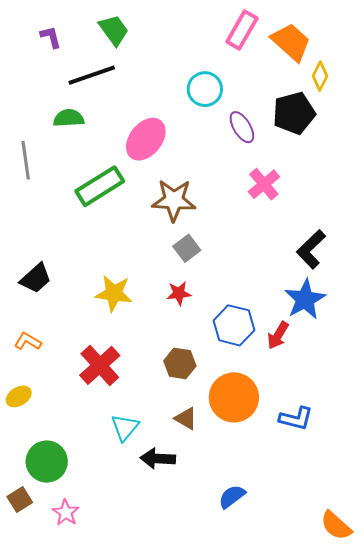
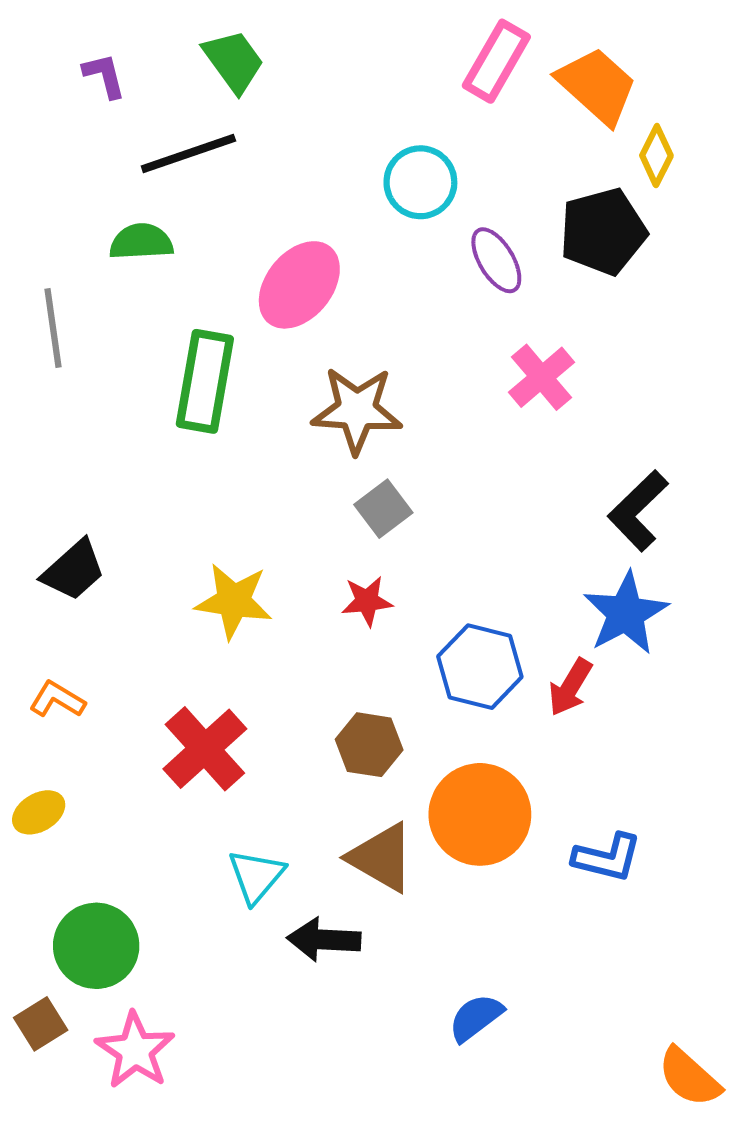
green rectangle: (100, 186) -> (205, 381), turned -48
brown triangle: (186, 418) -> (381, 858), size x1.5
pink star: (66, 513) -> (135, 1050), size x1.4

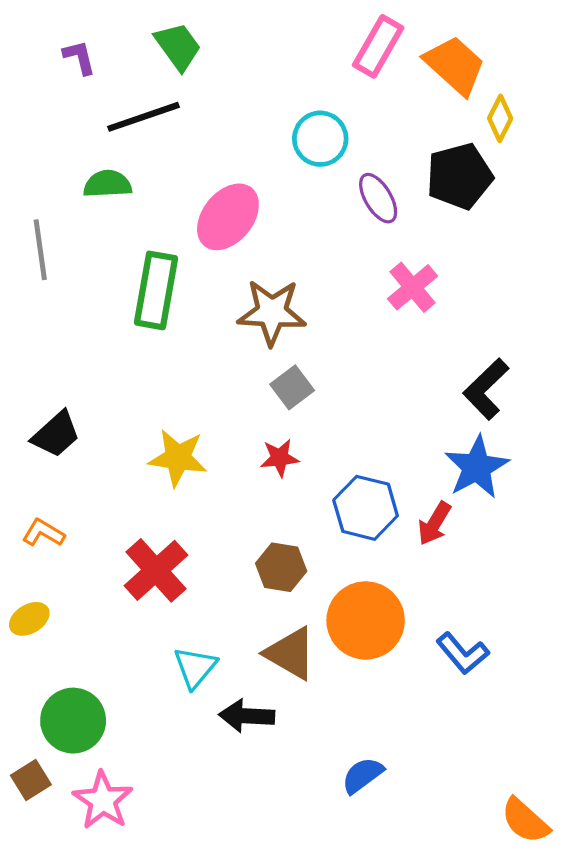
blue L-shape: (607, 858) -> (463, 653), turned 36

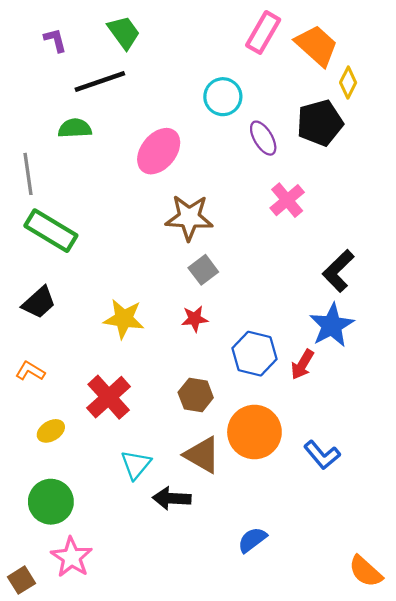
green rectangle: (156, 290) -> (51, 231), moved, turned -69
yellow ellipse: (29, 619) -> (51, 431), moved
brown square: (31, 780) -> (21, 580), moved

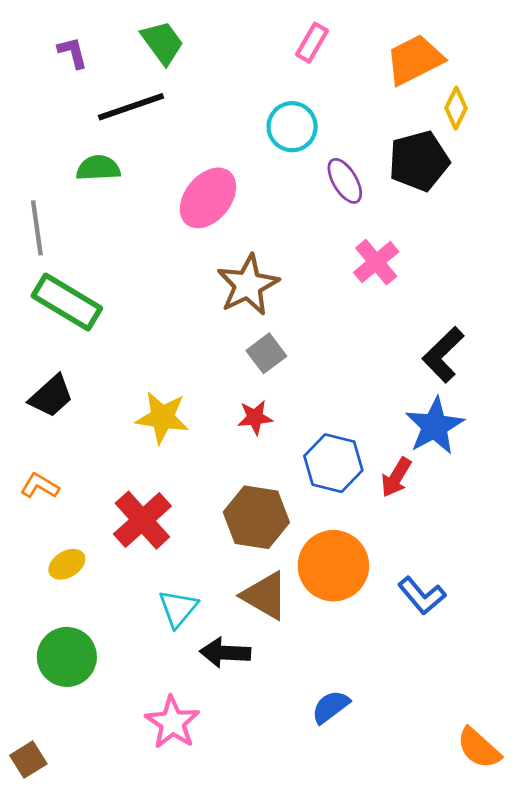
pink rectangle: (263, 32) -> (312, 43), moved, size x0.7
orange trapezoid: (317, 46) -> (415, 60), turned -69
brown star: (189, 218) -> (248, 285), turned -30
brown hexagon: (196, 395) -> (256, 517), size x1.4
pink star: (72, 557) -> (172, 722), moved

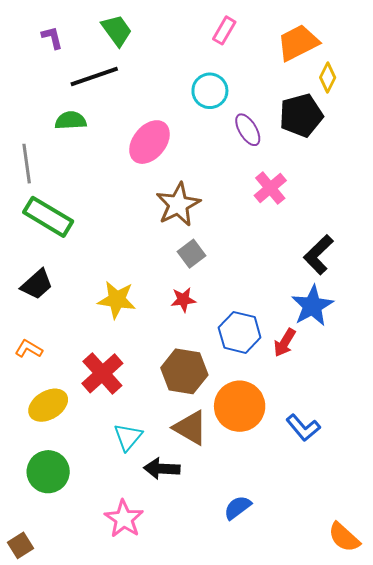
yellow ellipse: (67, 564) -> (48, 405), size x1.5

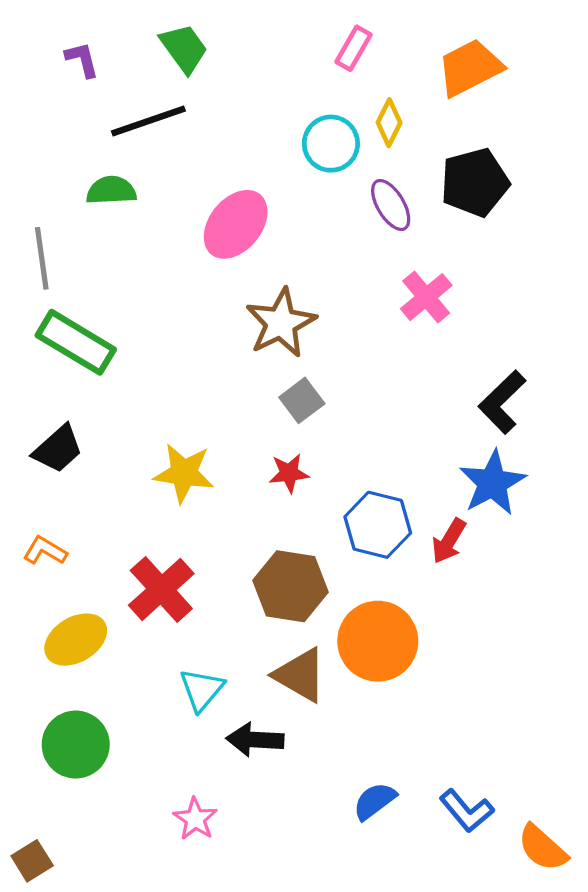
yellow diamond: (328, 78) -> (389, 123), moved
blue L-shape: (303, 428) -> (467, 811), moved
pink star: (124, 519) -> (195, 819), size x0.7

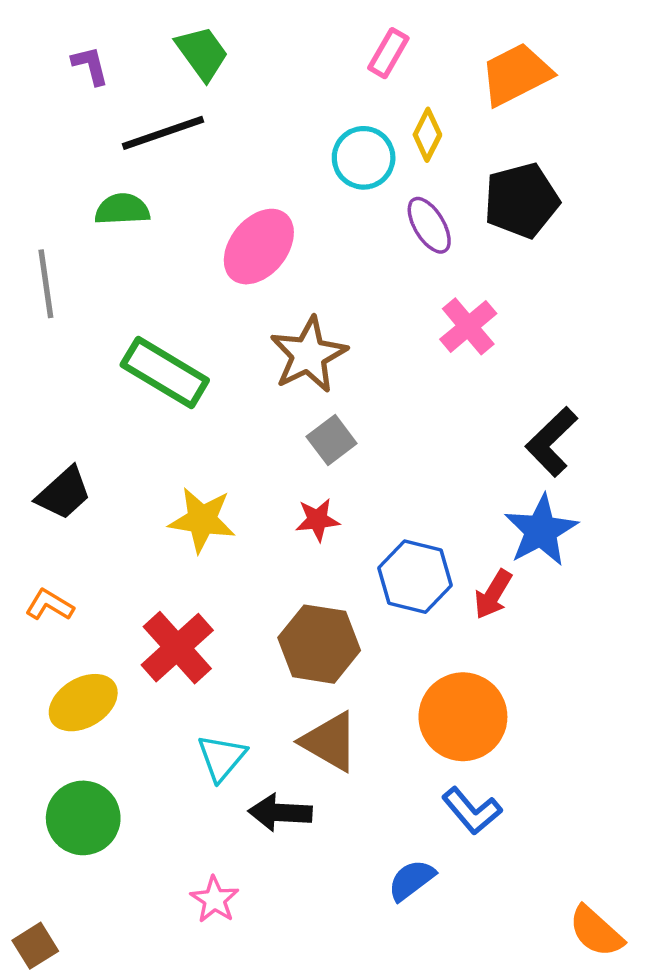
green rectangle: (76, 342) -> (165, 373), moved
orange circle: (378, 641) -> (463, 717), moved
blue L-shape: (467, 811) -> (472, 811), moved

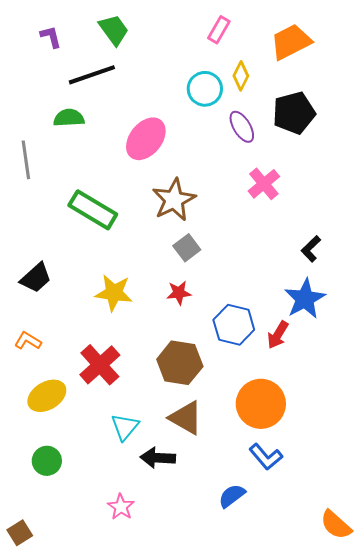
black L-shape: (552, 442) -> (311, 249), size x0.7
green circle: (83, 818) -> (47, 461), size x0.7

